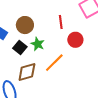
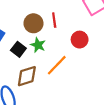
red line: (61, 22) -> (54, 20), moved
brown circle: (25, 25) -> (33, 23), moved

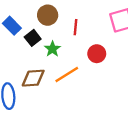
brown circle: (33, 23) -> (48, 15), moved
black square: (18, 49) -> (33, 38), moved

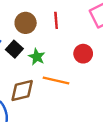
red line: (76, 27) -> (56, 20), moved
orange line: (67, 74) -> (56, 80), turned 55

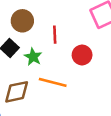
red line: (56, 20) -> (55, 35), moved

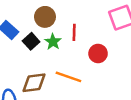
green star: (33, 57) -> (53, 42), moved

